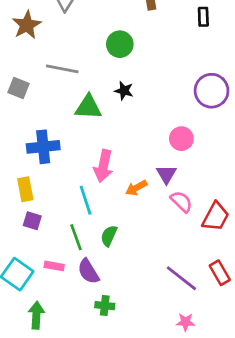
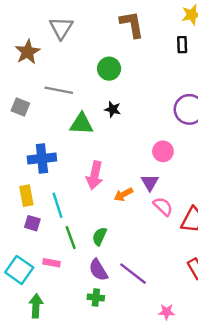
cyan line: (86, 200) -> (58, 205), moved
purple semicircle: (88, 271) -> (98, 270), moved
purple line: (181, 278) -> (133, 274), moved

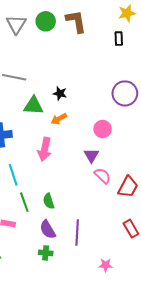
green circle: (109, 69) -> (46, 21), moved
orange arrow: (123, 194) -> (59, 119), moved
green semicircle: (99, 236) -> (49, 201), turned -42
purple line: (133, 274) -> (77, 233), turned 55

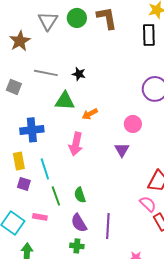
black rectangle: (119, 39) -> (149, 35), size x1.5
black star: (60, 93) -> (79, 74), moved
pink semicircle: (103, 176) -> (148, 204), moved

